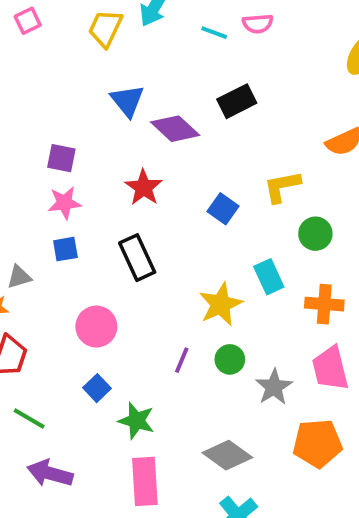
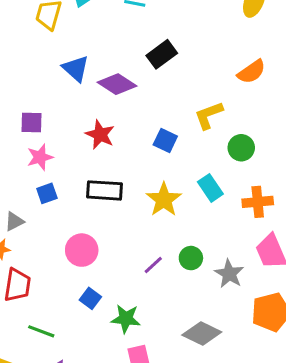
black rectangle: (137, 258) -> (104, 190), turned -52
yellow star: (221, 304) -> (164, 200), moved
purple line: (182, 360) -> (153, 265), turned 35

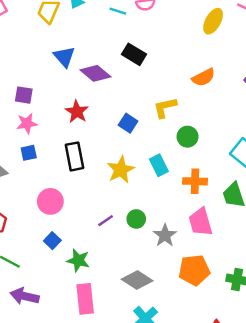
black rectangle: (162, 54) -> (134, 54), turned 60
black rectangle: (104, 190) -> (75, 156), turned 68

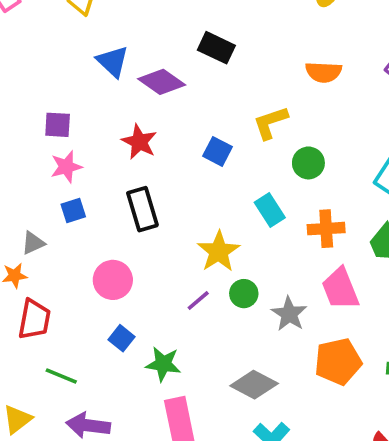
orange semicircle: (203, 77) -> (324, 72), turned 35
yellow star: (121, 170) -> (219, 252), moved

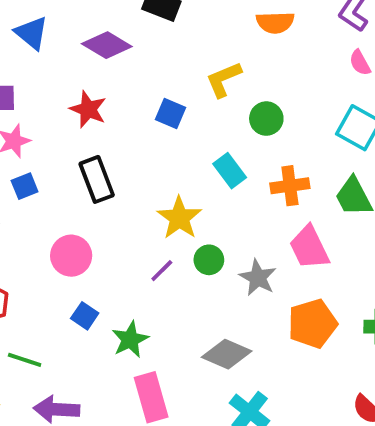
blue triangle: (113, 62) -> (32, 33), moved
green star: (163, 364) -> (130, 340), turned -30

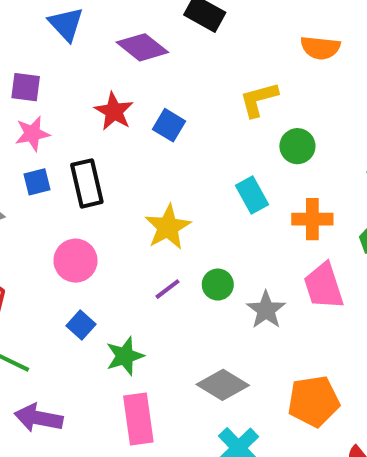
blue square: (171, 113) -> (169, 125), moved
black rectangle: (97, 179) -> (87, 183), moved
yellow star: (179, 218) -> (168, 227), moved
orange pentagon: (312, 324) -> (314, 401), moved

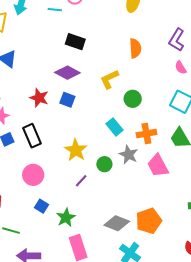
purple diamond: (142, 47) -> (67, 73), moved
orange semicircle: (320, 48) -> (135, 48), turned -90
green circle: (218, 285) -> (104, 164), moved
gray star: (266, 310) -> (129, 155), moved
orange pentagon: (314, 401) -> (149, 221), moved

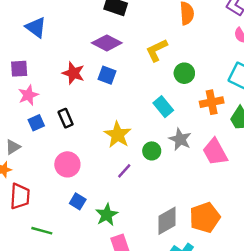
orange cross: (146, 134) -> (212, 102), moved
black rectangle: (32, 136) -> (66, 118), size x0.7
gray diamond: (117, 223) -> (167, 221), turned -50

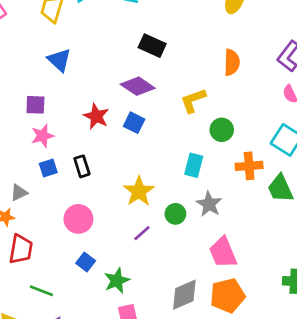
cyan rectangle: (163, 107) -> (194, 165), turned 48
pink trapezoid: (215, 152) -> (223, 252), moved

